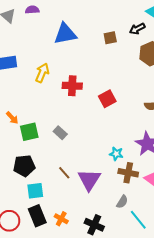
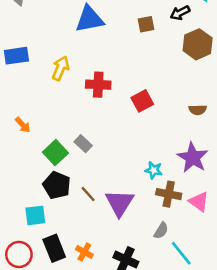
green square: (29, 132) -> (55, 153), moved, turned -30
black pentagon: (24, 166) -> (57, 185), moved, turned 30
cyan square: (35, 191) -> (35, 215), moved

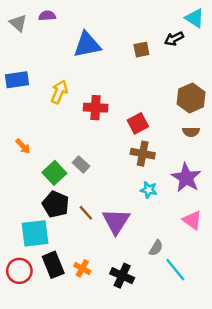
brown hexagon: (198, 44) -> (191, 98), moved
brown cross: (169, 194) -> (143, 154), moved
cyan square: (35, 215) -> (35, 233), size x1.4

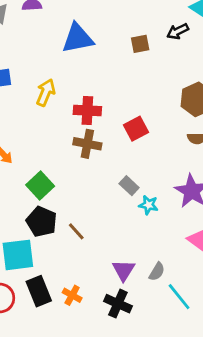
brown cross: (143, 154) -> (87, 144), moved
gray rectangle: (81, 164) -> (129, 186), moved
purple triangle: (116, 221) -> (123, 270), moved, size x0.7

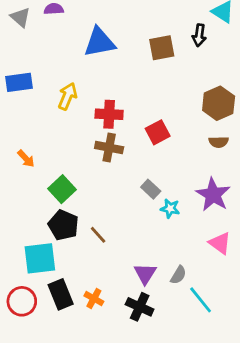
black arrow: (178, 31) -> (199, 35), turned -55
brown square: (140, 44) -> (162, 48), size x1.4

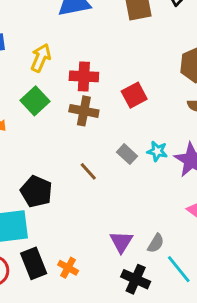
green square: (62, 189) -> (35, 101), moved
cyan star: (170, 208) -> (157, 151), moved
brown line: (98, 235) -> (88, 171), moved
black cross: (140, 307) -> (136, 279), moved

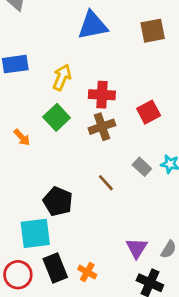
brown cross: (84, 111) -> (102, 127), turned -30

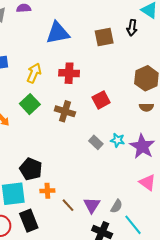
red cross: (102, 95) -> (69, 73), moved
brown cross: (102, 127) -> (65, 111), turned 36
brown line: (106, 183) -> (68, 205), moved
orange cross: (87, 272) -> (47, 191), moved, turned -32

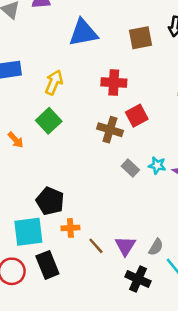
red cross: (69, 73) -> (114, 82), moved
brown cross: (65, 111) -> (110, 130), moved

